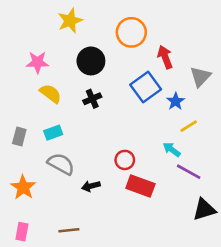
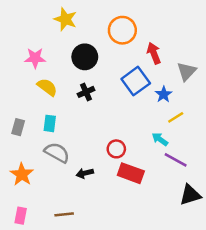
yellow star: (70, 21) -> (65, 19), turned -30
cyan rectangle: (53, 133) -> (50, 123), turned -63

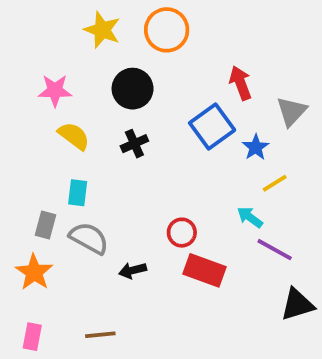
orange circle: (122, 30) -> (167, 30), moved
gray rectangle: (18, 127) -> (45, 225), moved

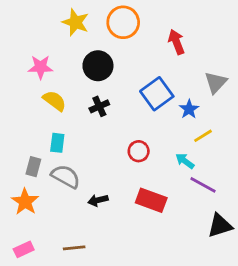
red arrow: (240, 83) -> (176, 42), moved
red circle: (182, 233) -> (139, 151), moved
pink rectangle: (32, 337) -> (24, 249), turned 54

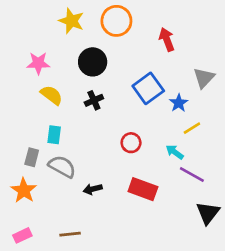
black triangle: (220, 225) -> (208, 213), turned -35

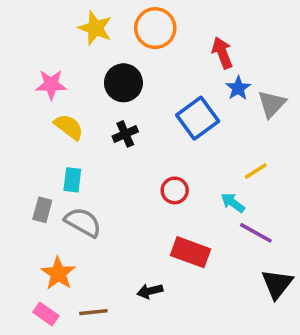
blue star: (179, 103) -> (238, 88), moved
black arrow: (93, 189) -> (150, 291), moved
orange star: (24, 190) -> (58, 273), moved
pink rectangle: (22, 235) -> (46, 314), moved, turned 60

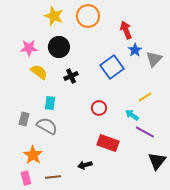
black circle: (123, 83) -> (59, 47), moved
cyan rectangle: (72, 180) -> (50, 103), moved
pink rectangle: (46, 314) -> (26, 178), turned 40

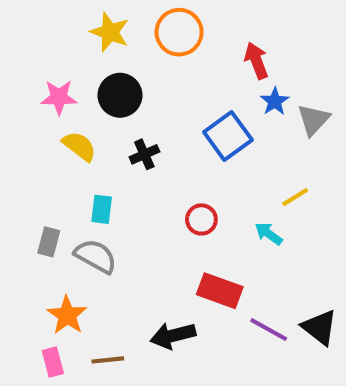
purple line: (145, 132) -> (269, 329), moved
black triangle: (157, 161) -> (320, 327), turned -30
black arrow: (85, 165) -> (173, 336), size x1.5

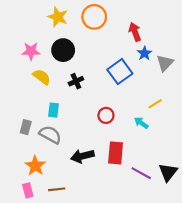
red rectangle: (220, 291) -> (116, 153), turned 75
black triangle: (320, 327) -> (168, 172), turned 30
black arrow: (173, 336) -> (82, 156), moved

